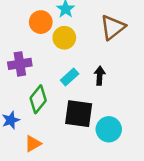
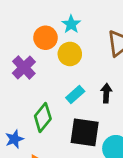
purple cross: (20, 64) -> (24, 67), moved, turned -35

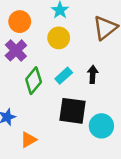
orange circle: (45, 38) -> (20, 22), moved
green diamond: (43, 117) -> (34, 81), moved

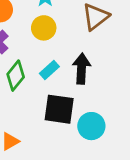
black arrow: (93, 74) -> (82, 69), size x1.5

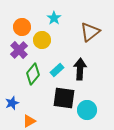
yellow circle: (44, 28) -> (42, 40), moved

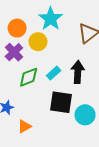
cyan star: (54, 18) -> (51, 19), size x1.6
green diamond: (33, 74) -> (29, 77), turned 30

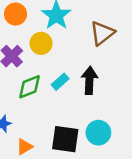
orange circle: (17, 28) -> (16, 14), moved
black square: (61, 102) -> (65, 139), moved

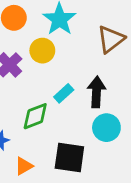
green diamond: (30, 87) -> (35, 116), moved
cyan circle: (98, 133) -> (106, 128), moved

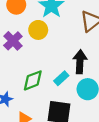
cyan rectangle: (64, 93) -> (61, 78), moved

